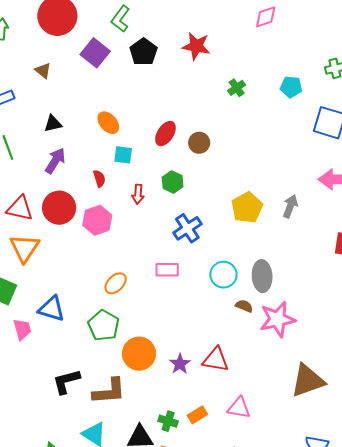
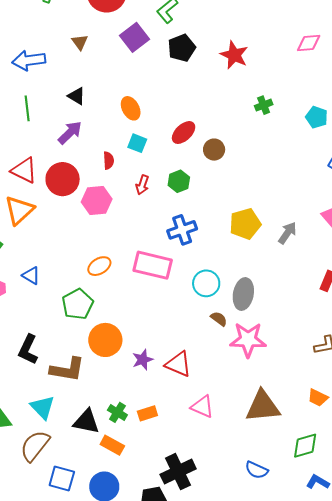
black triangle: (53, 124) -> (77, 96), turned 30
pink rectangle: (167, 270) -> (153, 265), size x1.6
blue triangle: (52, 309) -> (31, 276), size x0.7
black L-shape: (66, 381) -> (28, 350), turned -64
pink triangle: (239, 408) -> (202, 407), moved

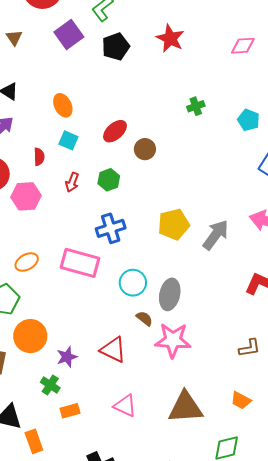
red star: (234, 55) -> (170, 38), moved
gray arrow: (287, 233) -> (216, 235), size x1.4
red triangle: (178, 364) -> (113, 350), moved
green cross: (117, 412) -> (50, 385), moved
orange rectangle: (112, 445) -> (34, 441), turned 40

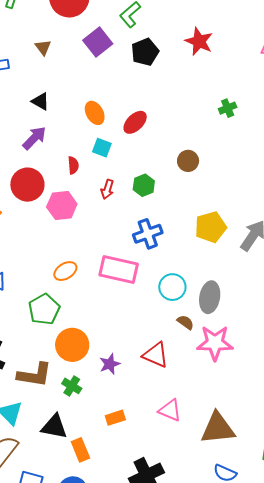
red ellipse: (115, 131) -> (135, 122), moved
brown circle: (145, 149) -> (188, 161), moved
green cross: (50, 385) -> (72, 386), moved
brown triangle: (185, 407) -> (218, 428), moved

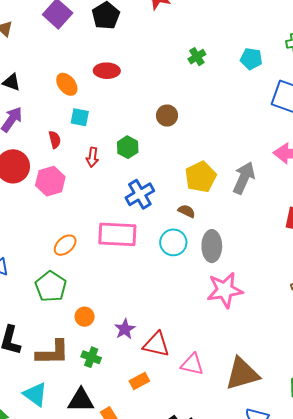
red ellipse: (135, 122) -> (107, 71), moved, turned 55
brown semicircle: (186, 322) -> (187, 211), moved
orange circle: (72, 345) -> (85, 317), size x0.6
red triangle: (156, 355) -> (156, 344), moved

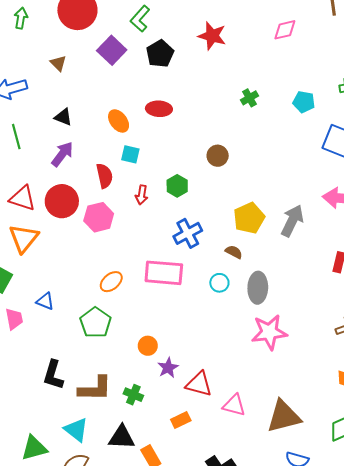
red semicircle: (55, 140) -> (104, 176), size x1.4
cyan circle: (173, 242) -> (219, 283), size x0.7
orange circle: (85, 317) -> (148, 346), moved

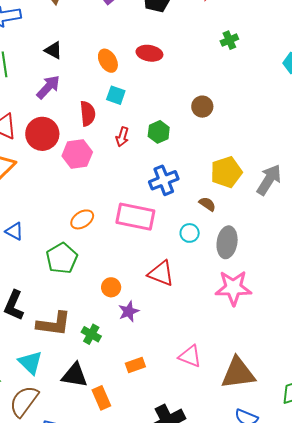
green cross: (249, 98) -> (229, 40), moved
red triangle: (199, 384) -> (161, 273), moved

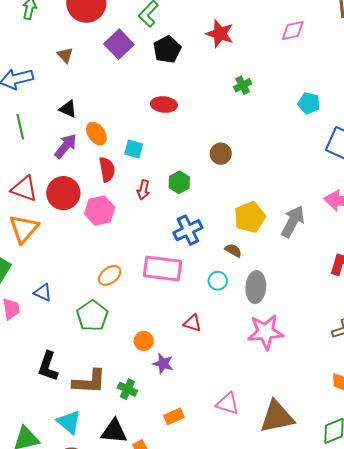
orange ellipse: (108, 61) -> (96, 134), moved
red triangle: (161, 273) -> (192, 323), size x0.7
purple star: (129, 311) -> (163, 364), turned -30

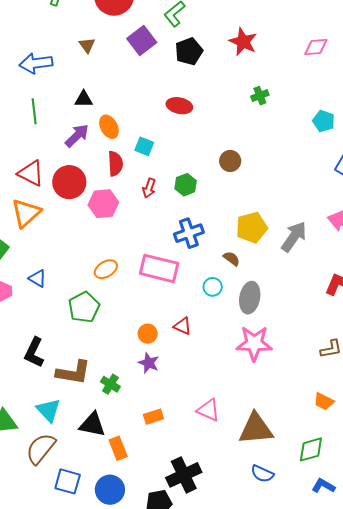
black triangle: (68, 109) -> (84, 99), turned -30
orange circle: (144, 341) -> (148, 334), moved

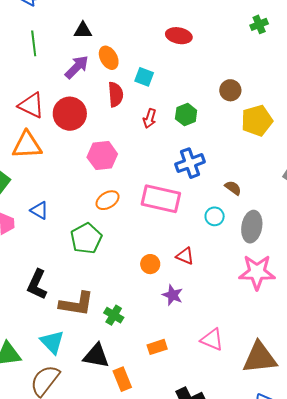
pink hexagon: (103, 204) -> (102, 156), moved
orange triangle: (26, 213) -> (27, 145), turned 40
yellow pentagon: (252, 227) -> (257, 121), moved
purple star: (149, 363) -> (173, 295), moved

